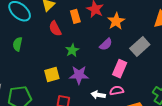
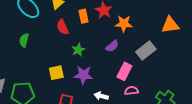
orange star: (116, 21) -> (124, 24), turned 30
pink semicircle: (117, 91) -> (131, 91), moved

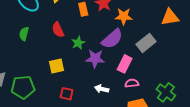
red semicircle: (63, 27) -> (58, 30), moved
purple semicircle: (112, 46) -> (112, 39), size x1.6
purple star: (83, 75) -> (95, 59), moved

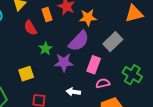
red semicircle: (58, 30) -> (30, 28), moved
green cross: (166, 92) -> (132, 75), moved

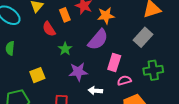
gray rectangle: (113, 42) -> (143, 37), moved
purple star: (64, 62) -> (78, 72), moved
yellow square: (26, 74) -> (37, 75), moved
green cross: (132, 75) -> (153, 70), turned -36

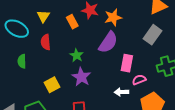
red semicircle: (49, 29) -> (46, 42), moved, turned 35
purple star: (78, 72) -> (81, 77), moved, turned -30
white arrow: (95, 91) -> (121, 92), moved

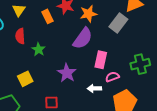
gray rectangle: (153, 35) -> (118, 23), moved
green star: (77, 55) -> (39, 49), moved
purple star: (81, 77) -> (67, 73), moved

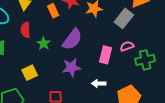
purple semicircle: (83, 38) -> (72, 39), moved
purple star: (67, 73) -> (71, 67), turned 30
pink semicircle: (112, 77) -> (127, 46), moved

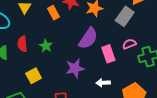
red semicircle: (25, 30) -> (22, 44), moved
purple semicircle: (72, 39) -> (88, 38), moved
pink rectangle: (106, 55) -> (108, 54), turned -30

